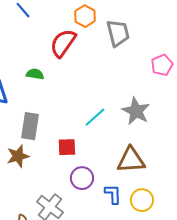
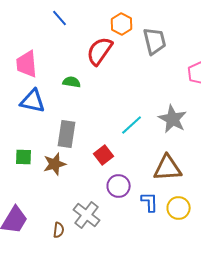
red square: (67, 147) -> (104, 155), turned -36

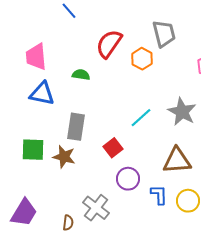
orange hexagon: (122, 24) -> (142, 59), moved
green square: (24, 157) -> (33, 150), size x1.4
brown star: (55, 164) -> (64, 157), turned 30

